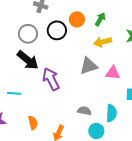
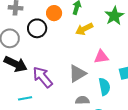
gray triangle: (89, 66) -> (77, 74), moved
cyan line: (14, 93) -> (25, 98), moved
cyan semicircle: (111, 113) -> (104, 87), moved

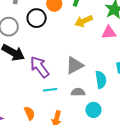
pink triangle: (101, 57) -> (109, 33), moved
cyan line: (25, 98) -> (50, 90), moved

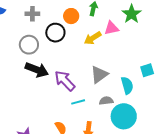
yellow arrow: (84, 21) -> (93, 38), moved
pink triangle: (109, 33) -> (111, 28), moved
cyan circle: (93, 110) -> (124, 116), size x1.6

